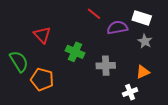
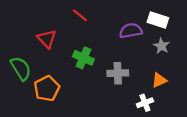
red line: (94, 14) -> (80, 15), moved
orange pentagon: (42, 79) -> (47, 89), turned 30

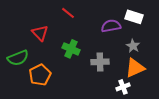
gray star: (161, 46) -> (133, 46), moved
green semicircle: (21, 68) -> (18, 58), turned 100
orange triangle: (159, 80) -> (135, 68), size x1.5

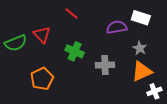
green semicircle: (18, 58) -> (16, 43), moved
white cross: (123, 87) -> (154, 91), moved

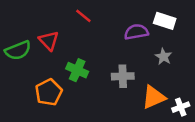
green cross: (75, 51) -> (77, 70), moved
orange triangle: (142, 71) -> (154, 97), moved

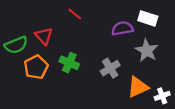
gray star: (163, 57) -> (147, 51), size x1.5
gray cross: (123, 76) -> (110, 68), turned -30
orange pentagon: (49, 92) -> (36, 67), moved

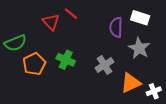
purple semicircle: (122, 28) -> (116, 27), turned -78
red triangle: (44, 36) -> (51, 22), moved

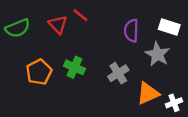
white rectangle: (140, 18) -> (169, 27), moved
green semicircle: (15, 43) -> (18, 28), moved

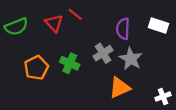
gray star: (157, 54) -> (131, 59), moved
gray cross: (118, 73) -> (103, 53), moved
orange triangle: (148, 93) -> (120, 88), moved

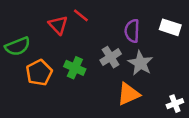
green semicircle: (16, 27) -> (18, 46), moved

